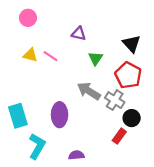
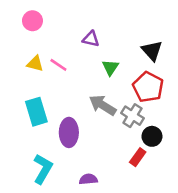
cyan rectangle: (18, 116) -> (36, 112), moved

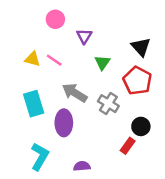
pink circle: (32, 21) -> (55, 19), moved
purple triangle: (91, 39) -> (84, 36), turned 49
gray arrow: (103, 105) -> (75, 93), moved
gray cross: (132, 116) -> (108, 104), moved

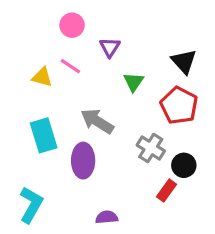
pink line: (54, 60) -> (70, 66), moved
gray cross: (108, 104) -> (151, 148), moved
cyan L-shape: (40, 157) -> (31, 205), moved

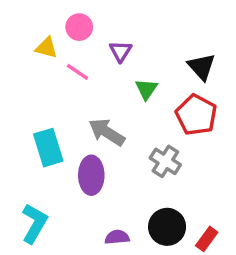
yellow triangle: (42, 77) -> (46, 48), moved
black circle: (184, 165) -> (167, 227), moved, size x1.4
red rectangle: (167, 190) -> (207, 239), moved

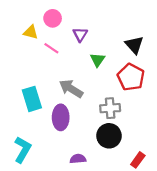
gray cross: (165, 161) -> (110, 108), turned -36
black circle: (167, 227) -> (109, 136), moved

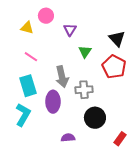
pink line: (51, 48) -> (31, 57), moved
gray arrow: (71, 89) -> (62, 77), turned -135
gray cross: (110, 108) -> (84, 90), moved
cyan L-shape: (23, 150) -> (23, 115), moved

